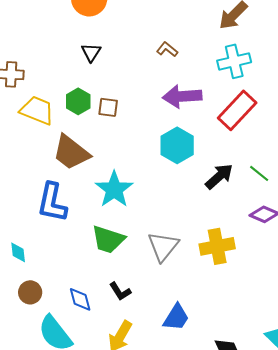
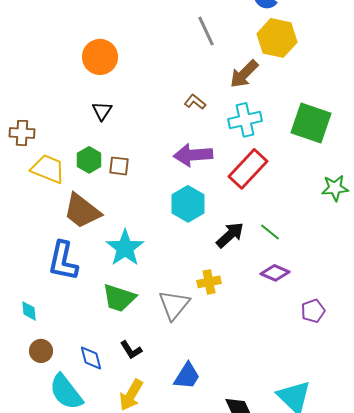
brown L-shape: (167, 49) -> (195, 102), moved
yellow cross: (217, 246) -> (209, 282), moved, size x0.7

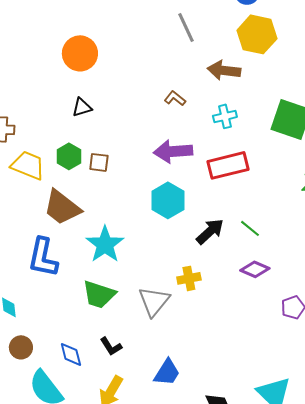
brown arrow: (244, 74) -> (224, 70), turned 52
black triangle: (102, 111) -> (82, 107), turned 40
cyan cross: (245, 120) -> (225, 116), size x0.7
red rectangle: (248, 169) -> (228, 165), turned 33

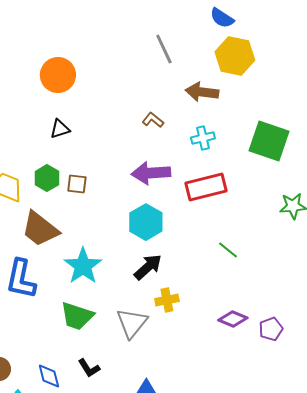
black arrow: (210, 231) -> (148, 267), moved
purple diamond: (255, 269) -> (233, 319), moved

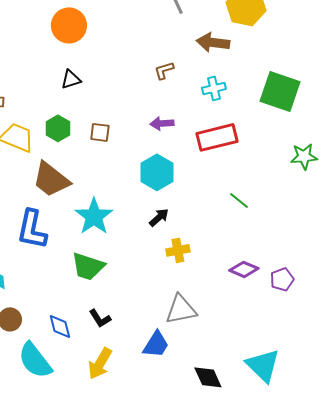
brown L-shape: (153, 120) -> (164, 70), turned -55
purple arrow: (151, 173) -> (162, 123), size x0.6
brown square: (77, 184) -> (100, 132), moved
black arrow: (148, 267) -> (159, 217), size x0.7
gray triangle: (132, 323) -> (181, 309), moved, turned 40

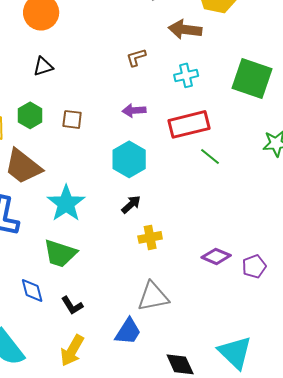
green line: (239, 200) -> (210, 156), moved
blue diamond: (60, 326) -> (32, 290), moved

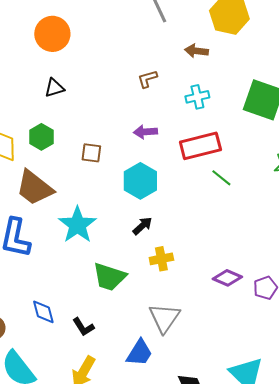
brown arrow: (185, 29) -> (196, 51), size x0.7
brown square: (72, 119) -> (91, 153), moved
green trapezoid: (60, 253) -> (109, 277), moved
gray triangle: (153, 296) -> (164, 318), turned -44

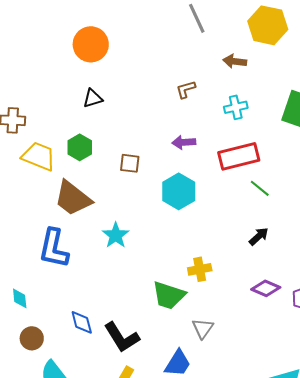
cyan star: (77, 225) -> (116, 235), size x0.7
black arrow: (142, 226) -> (259, 236), moved
green trapezoid: (109, 277) -> (169, 295), moved
gray triangle: (164, 318) -> (203, 328), size x0.7
black L-shape: (83, 327) -> (122, 337), size x1.6

